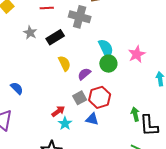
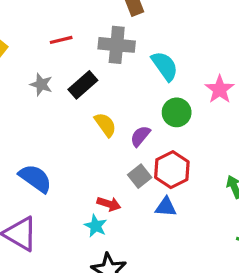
cyan semicircle: (106, 48) -> (165, 66), moved
blue semicircle: (17, 88) -> (35, 178), size x1.5
red arrow: (58, 111) -> (109, 204), turned 64
cyan star: (65, 123) -> (96, 226), moved

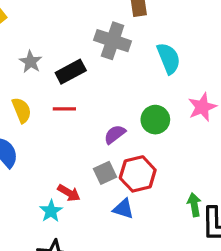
red line: (61, 40) -> (64, 109), moved
cyan semicircle: (165, 66) -> (169, 58), moved
yellow semicircle: (105, 125) -> (22, 110), moved

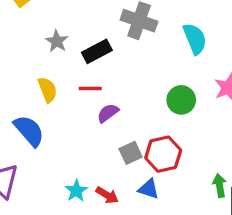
purple semicircle: (115, 134) -> (108, 113), moved
red arrow: (69, 193) -> (107, 195), moved

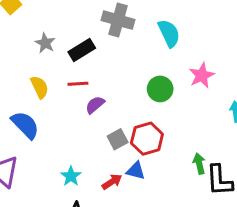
red arrow: (107, 195) -> (112, 182), moved, turned -60

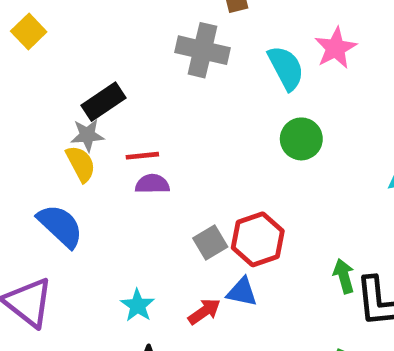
gray star: (45, 43) -> (87, 135), moved, turned -30
black rectangle: (82, 50) -> (103, 102), moved
pink star: (202, 75) -> (336, 48), moved
green circle: (160, 89) -> (301, 139), moved
purple semicircle: (95, 105) -> (152, 184), moved, turned 42

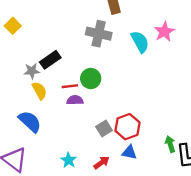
gray star: (87, 135) -> (32, 71), moved
green circle: (301, 139) -> (91, 78), moved
blue triangle: (242, 292) -> (129, 152), moved

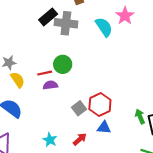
black rectangle: (50, 60) -> (48, 17), moved

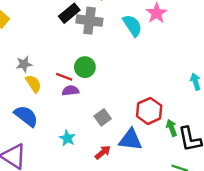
red line: (45, 73) -> (64, 77), turned 32
red hexagon: (100, 105) -> (149, 111), moved
blue triangle: (104, 128) -> (130, 140), size x1.5
cyan star: (50, 140) -> (67, 138), moved

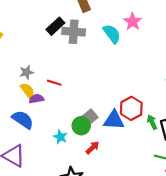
gray star: (24, 64) -> (26, 72), moved
green circle: (85, 67) -> (81, 126), moved
purple semicircle: (71, 91) -> (36, 99), moved
blue triangle: (130, 140) -> (114, 120), moved

